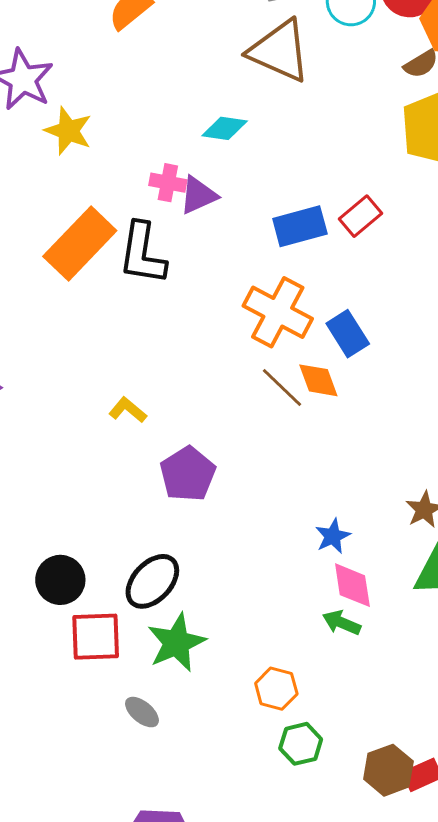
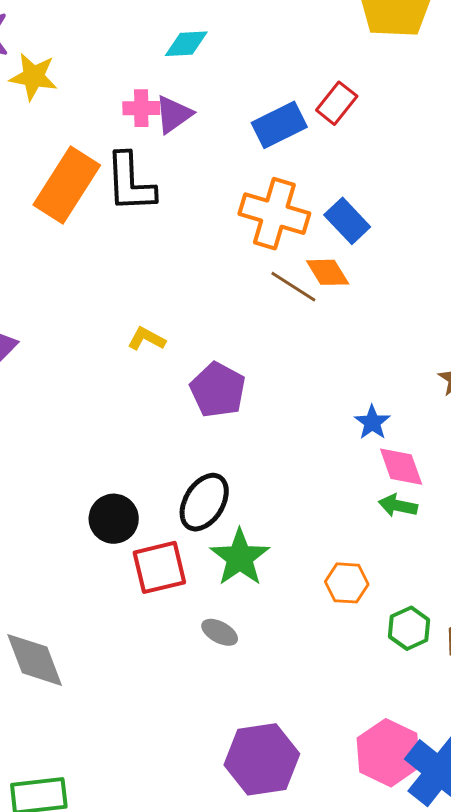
green hexagon: (301, 744) -> (409, 628), moved

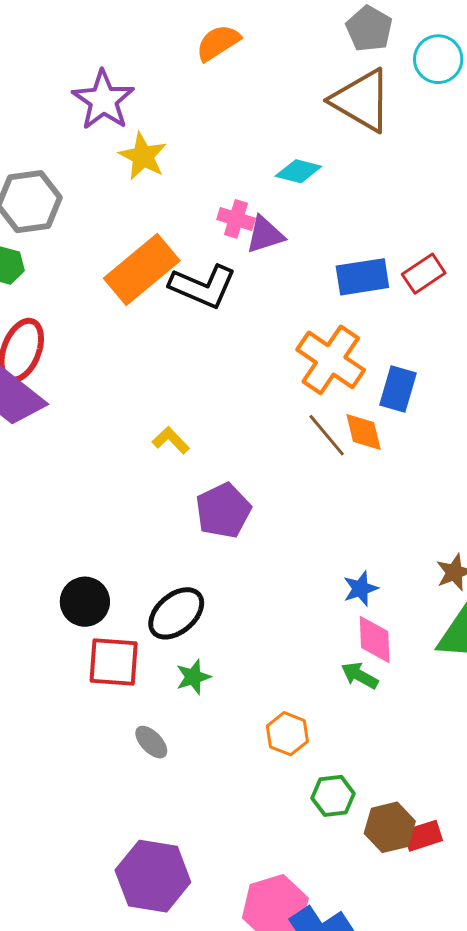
black L-shape: (130, 183) -> (203, 286), turned -82
blue rectangle: (347, 221) -> (398, 389), turned 42
green star: (240, 557) -> (193, 677), size x0.6

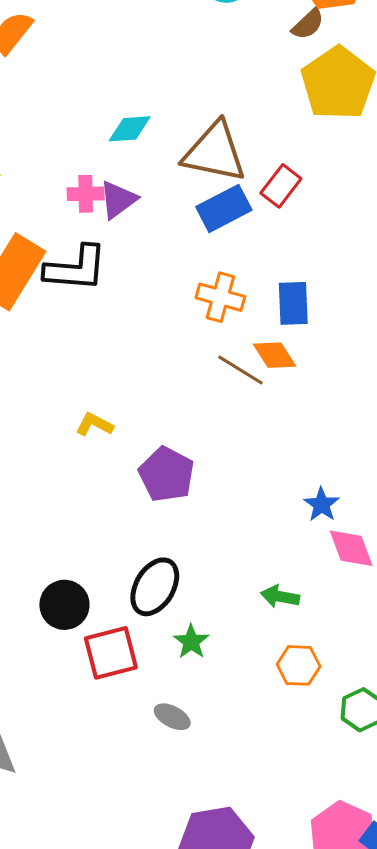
brown triangle: (362, 100) -> (215, 152), moved
orange cross: (331, 360) -> (220, 297), size x0.7
green arrow: (360, 676) -> (280, 597), moved

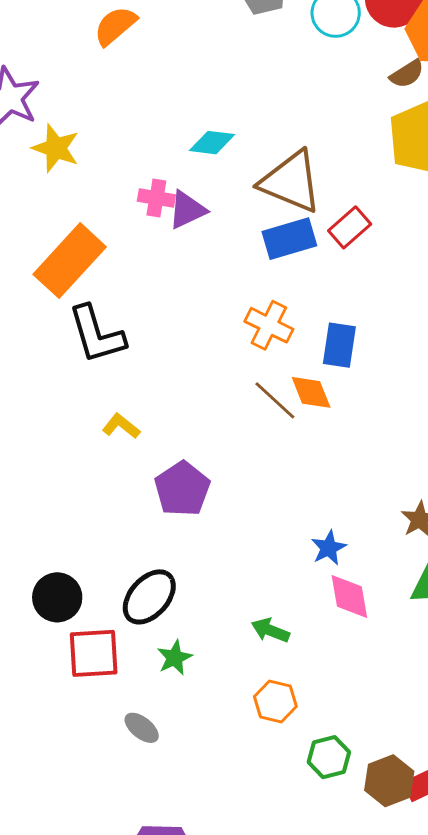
black L-shape: (76, 268) -> (97, 334), moved, turned 58

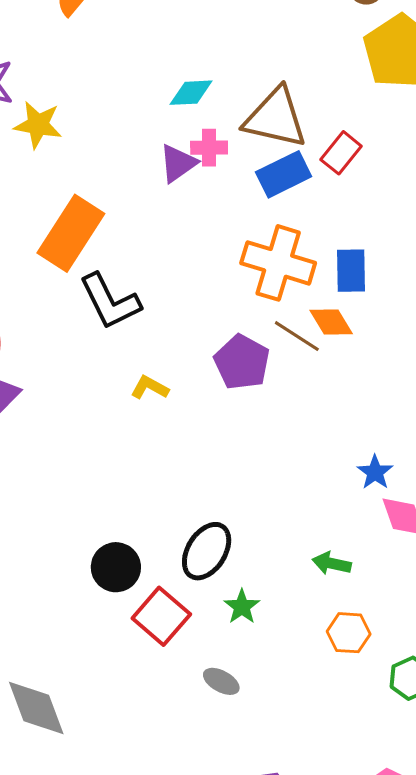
pink cross: (156, 198) -> (209, 148), moved
orange cross: (269, 325) -> (278, 263), size x1.5
purple pentagon: (182, 489) -> (242, 362), moved
red square: (94, 653) -> (161, 616), turned -36

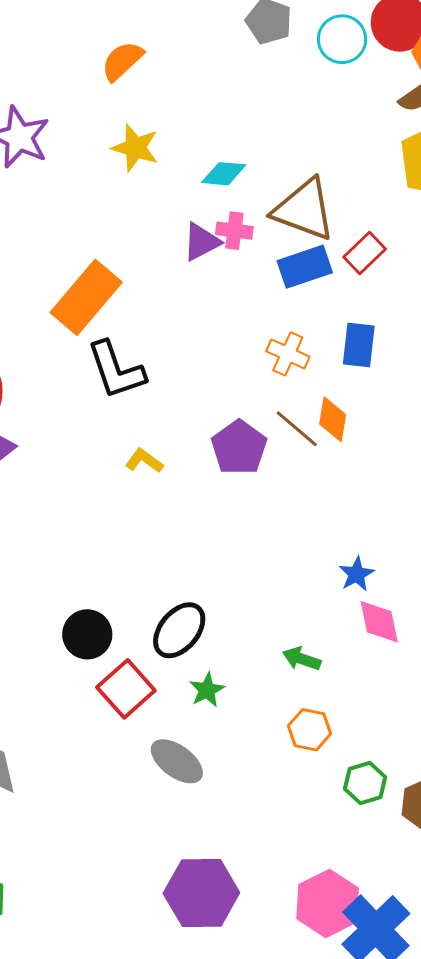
yellow star: (38, 125) -> (135, 148), moved
orange cross: (278, 263) -> (288, 354), size x0.6
blue rectangle: (351, 271) -> (359, 345), moved
orange diamond: (331, 322) -> (333, 419), turned 33
gray ellipse: (221, 681) -> (177, 761), size x1.5

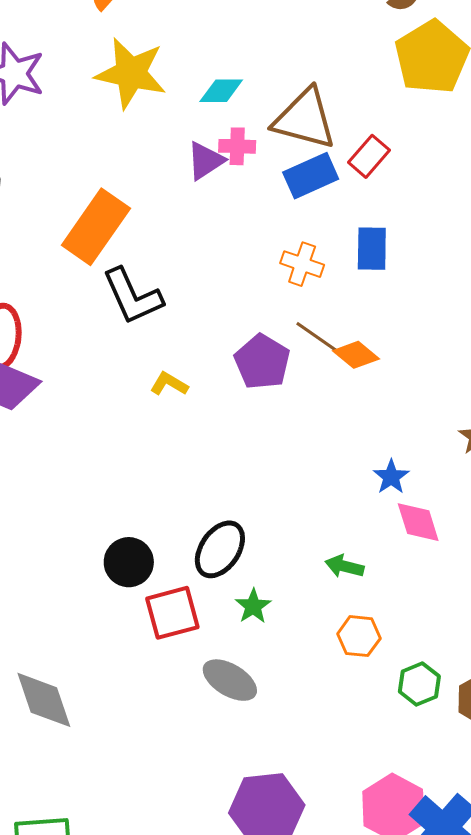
yellow star: (135, 148) -> (131, 73), size x1.5
orange diamond: (333, 419) -> (356, 355), moved, turned -54
red square: (126, 689) -> (172, 613), turned 32

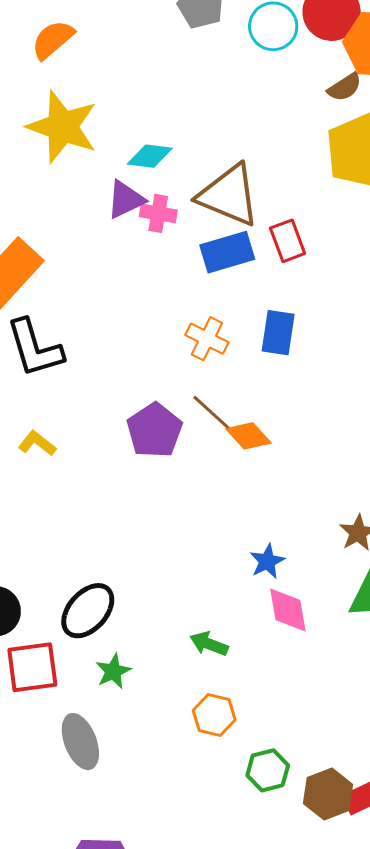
red rectangle: (369, 156) -> (288, 241), turned -69
purple triangle: (206, 161) -> (126, 200), moved
yellow L-shape: (169, 384) -> (37, 443), moved
gray ellipse: (230, 680) -> (80, 742), turned 30

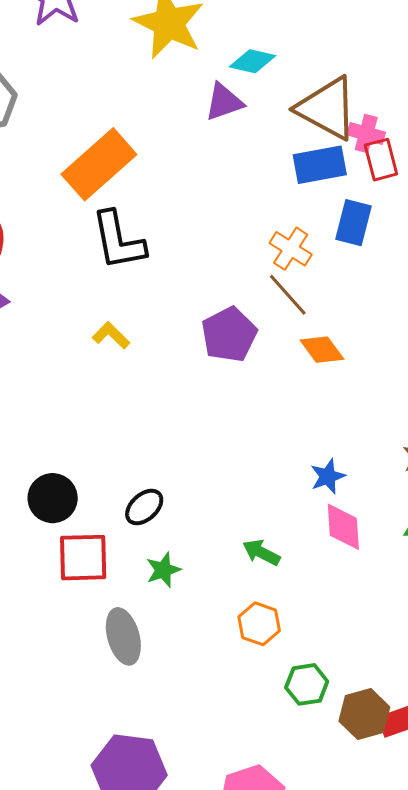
pink cross: (158, 213) -> (366, 133), moved
blue rectangle: (278, 333) -> (354, 223), moved
brown line: (213, 414) -> (288, 295), moved
black ellipse: (88, 611) -> (144, 507), size x0.7

